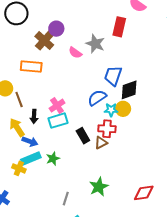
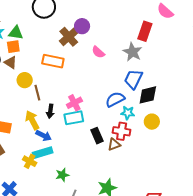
gray star: (95, 44) -> (132, 52), moved
yellow circle: (123, 109) -> (152, 122), moved
green star: (53, 159) -> (62, 175), moved

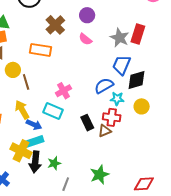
purple circle: (82, 26) -> (87, 15), moved
red rectangle: (145, 31) -> (138, 34), moved
black arrow: (50, 111) -> (35, 162), moved, size x1.5
cyan rectangle: (74, 118) -> (53, 111), moved, turned 36
yellow cross: (30, 161) -> (21, 151), size x1.5

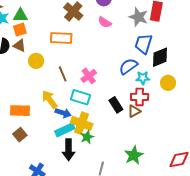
brown line: (26, 82) -> (63, 74), moved
yellow cross: (21, 151) -> (82, 123), moved
green star: (54, 163) -> (87, 137), moved

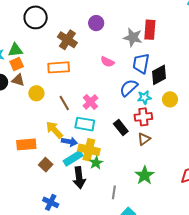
pink semicircle: (105, 22) -> (107, 62), moved
brown triangle: (134, 111) -> (144, 139), moved
brown square: (20, 135) -> (46, 165), moved

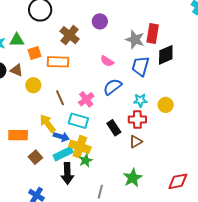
orange square: (17, 64) -> (35, 53), moved
black diamond: (159, 75) -> (166, 55), moved
blue semicircle: (129, 88) -> (113, 87), moved

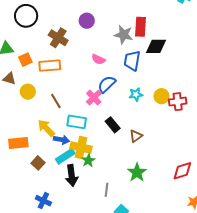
black diamond: (166, 55) -> (156, 46), turned 30
pink cross: (86, 99) -> (94, 98), moved
red cross: (137, 119) -> (178, 102), moved

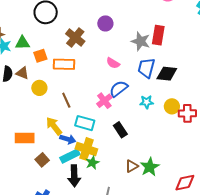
black diamond: (156, 46) -> (167, 74), moved
brown triangle: (136, 136) -> (132, 166), moved
green star: (137, 172) -> (150, 167), moved

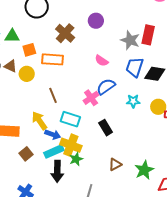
yellow circle: (39, 88) -> (27, 74), moved
green star: (150, 167) -> (144, 170), moved

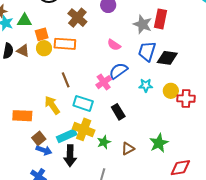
yellow circle: (27, 74) -> (44, 48), moved
blue arrow: (53, 134) -> (44, 150), moved
green star: (76, 159) -> (104, 142), moved
green star: (144, 170) -> (159, 143), moved

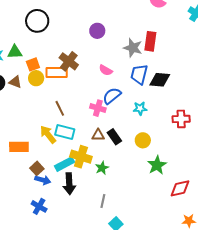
brown cross: (77, 18) -> (69, 61), moved
pink cross: (104, 82) -> (98, 108), turned -35
yellow circle: (171, 91) -> (143, 140), moved
cyan rectangle: (83, 103) -> (65, 132), moved
brown triangle: (128, 149) -> (98, 135), moved, turned 32

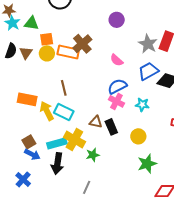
blue trapezoid: (139, 74) -> (148, 71), turned 35
brown triangle: (15, 82) -> (26, 53), turned 32
pink cross: (98, 108) -> (116, 101), moved
orange rectangle: (19, 147) -> (27, 99), moved

